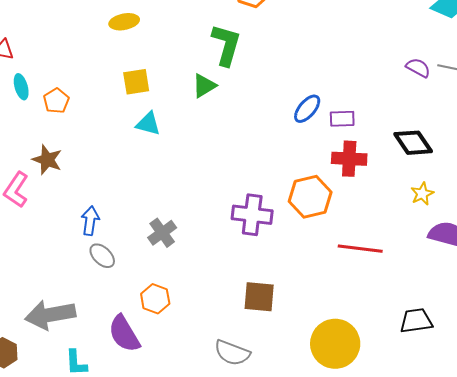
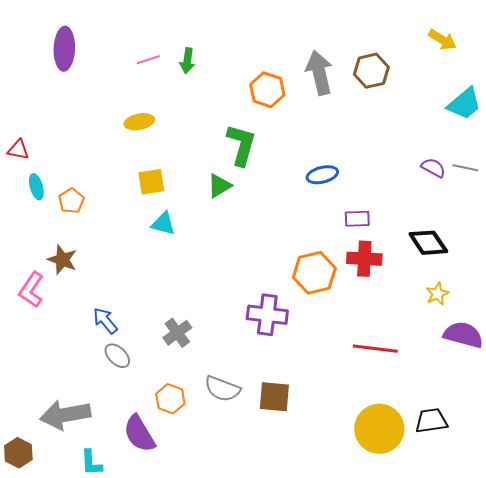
blue ellipse: (307, 109) -> (322, 175), moved, turned 36
orange hexagon: (310, 197) -> (314, 273), moved
blue arrow: (90, 221) -> (105, 321), turned -48
yellow circle: (335, 344) -> (379, 429), moved
gray semicircle: (232, 353) -> (222, 389), moved

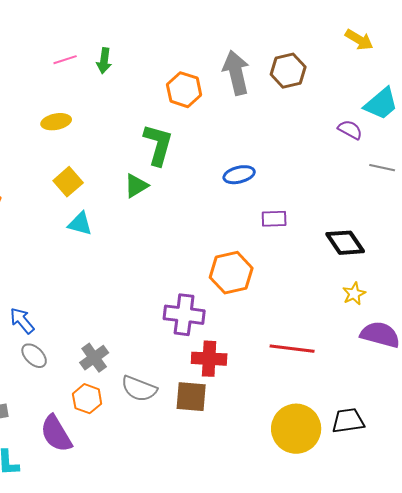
purple semicircle: (433, 168) -> (350, 130), moved
yellow square: (151, 182) -> (68, 182), turned -32
red cross: (364, 259) -> (209, 359), moved
gray cross: (177, 333) -> (94, 358), moved

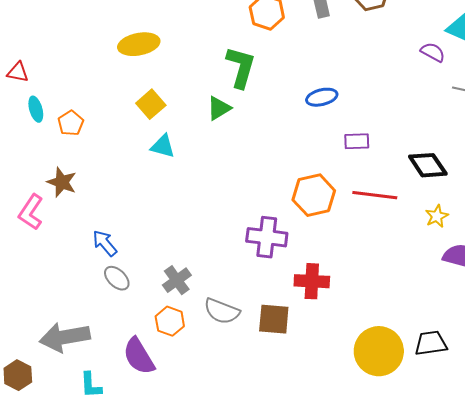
yellow ellipse: (56, 122) -> (139, 44), size x1.4
red line: (292, 349) -> (375, 195), moved
red cross: (209, 359) -> (312, 281), moved

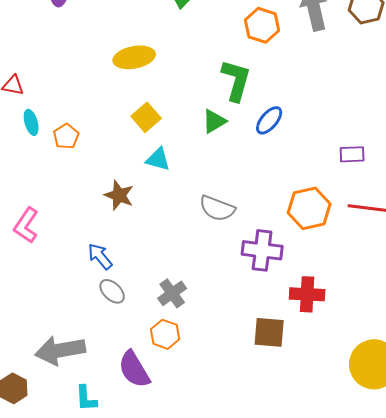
blue ellipse: (322, 97) -> (269, 120), moved, turned -36
brown star: (62, 182) -> (119, 195), moved
gray semicircle: (222, 311) -> (217, 208), moved

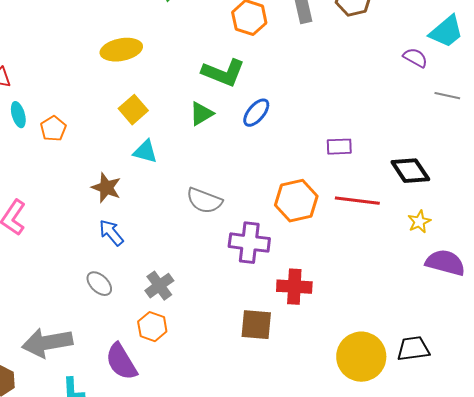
green L-shape: (236, 80) -> (223, 73), turned 96
blue arrow: (100, 256) -> (111, 233), moved

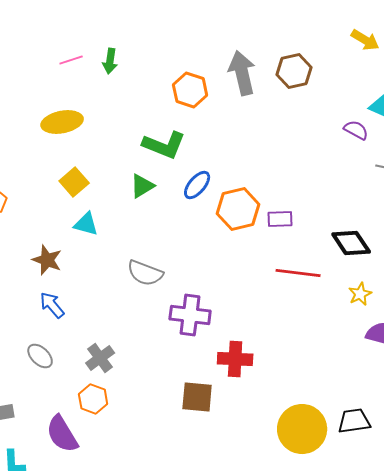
orange hexagon: (296, 201) -> (238, 209), moved

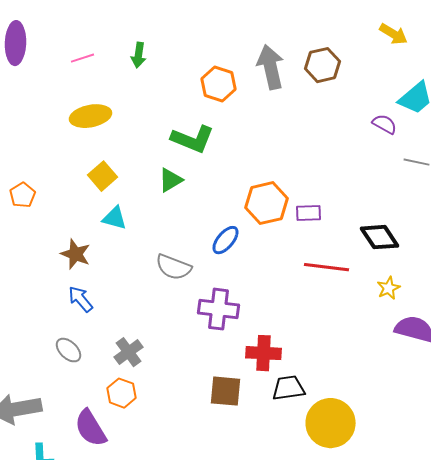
pink line: (71, 60) -> (82, 58), moved
blue ellipse: (197, 185) -> (226, 240), moved
black trapezoid: (354, 421) -> (288, 388), moved

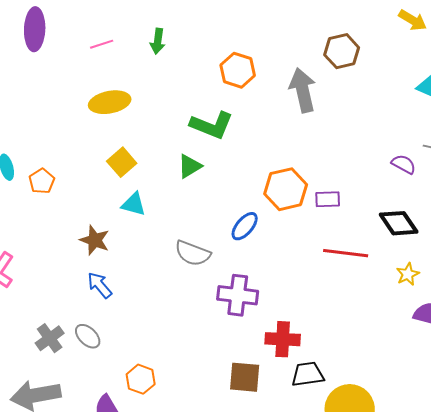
gray arrow: (270, 67) -> (303, 90), moved
purple semicircle: (384, 124) -> (404, 164), moved
gray cross: (128, 352) -> (50, 338), moved

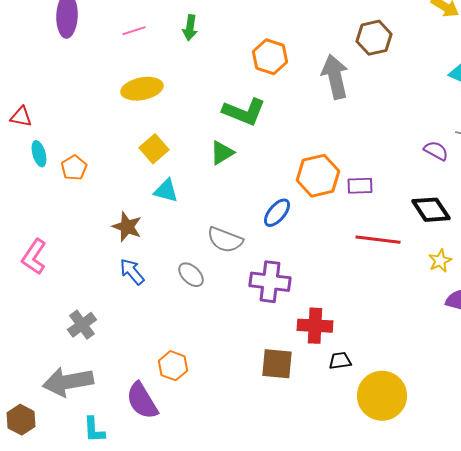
gray ellipse: (88, 336) -> (191, 275), moved
black trapezoid: (308, 374) -> (340, 361), size x0.7

